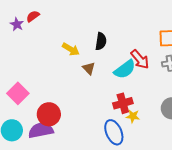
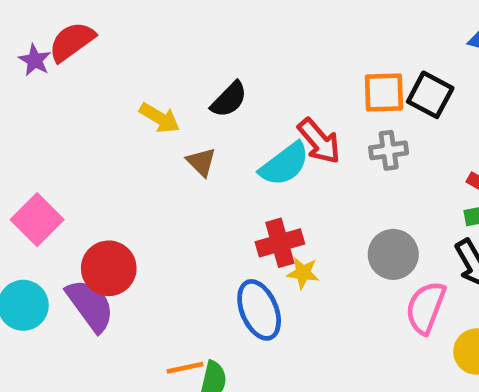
red semicircle: (33, 16) -> (72, 42), size x1.5
black semicircle: (101, 41) -> (229, 99), turned 36
purple semicircle: (41, 130) -> (90, 305), turned 65

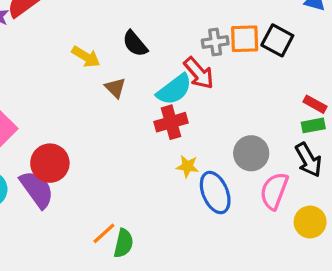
black semicircle: (229, 99) -> (135, 44), turned 96
gray cross: (389, 150) -> (215, 42), moved
red cross: (280, 243) -> (171, 122), moved
blue ellipse: (259, 310) -> (215, 193), moved
orange line: (185, 368) -> (104, 233), turned -30

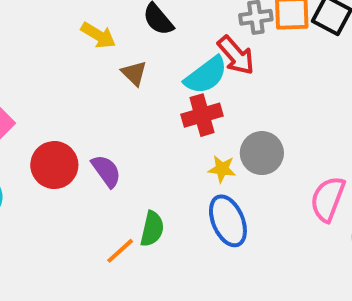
gray circle: (251, 153) -> (262, 153), moved
purple semicircle: (37, 189) -> (106, 171), moved, size x0.7
blue ellipse: (215, 193) -> (228, 221), moved
green semicircle: (124, 243) -> (152, 229), moved

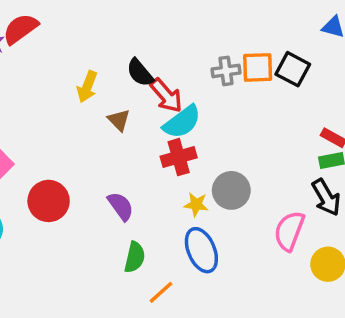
yellow arrow: (98, 35) -> (87, 87), turned 80
red arrow: (236, 55) -> (166, 96), moved
purple semicircle: (106, 171) -> (121, 206), moved
orange line: (120, 251) -> (161, 292), moved

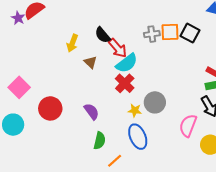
red cross: (179, 157) -> (125, 83), turned -30

